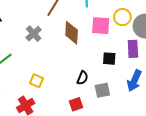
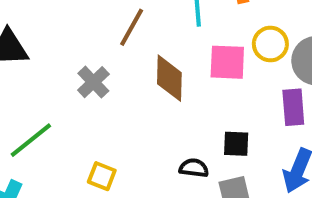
black square: (109, 59) -> (236, 144), moved
black semicircle: (82, 78) -> (194, 168), turned -104

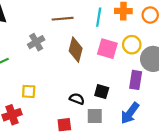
brown line: (132, 27) -> (63, 19), turned 42
yellow square: (102, 176) -> (29, 91), turned -32

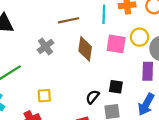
black semicircle: (77, 99) -> (92, 97), turned -64

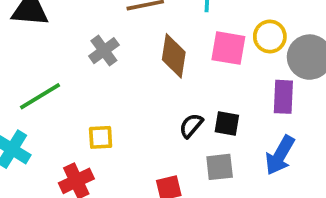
black semicircle: (92, 97) -> (191, 126), moved

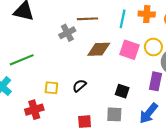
gray cross: (104, 51) -> (67, 33), moved
brown diamond: (174, 56) -> (99, 49), turned 70
black semicircle: (191, 126) -> (79, 86), moved

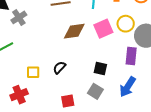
gray cross: (67, 33) -> (19, 17), moved
pink square: (130, 50) -> (103, 29), turned -36
gray square: (114, 114) -> (95, 91), turned 35

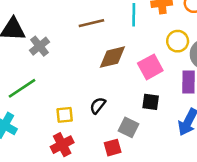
pink square: (103, 29) -> (150, 67), moved
gray square: (95, 91) -> (128, 127), moved
red cross: (19, 95) -> (62, 145), moved

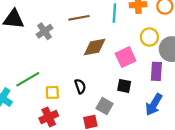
gray cross: (40, 46) -> (45, 31), moved
green line: (22, 88) -> (28, 79), moved
black semicircle: (98, 106) -> (80, 86), turned 120

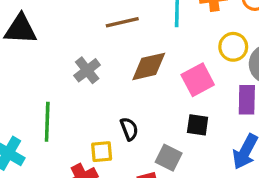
gray cross: (45, 31) -> (87, 70), moved
green line: (28, 79) -> (47, 122), turned -55
yellow square: (52, 92) -> (102, 152), moved

